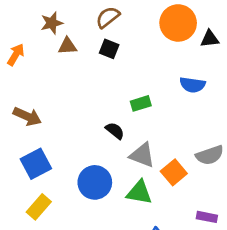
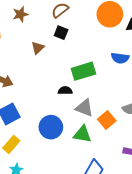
brown triangle: (68, 46) -> (38, 48), moved, turned -40
green rectangle: (141, 103) -> (83, 71), size x1.6
black semicircle: (115, 131) -> (65, 91), turned -40

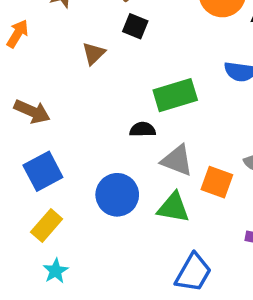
orange square: (107, 120) -> (217, 182), turned -30

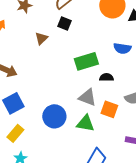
black semicircle: (143, 130) -> (106, 77), moved

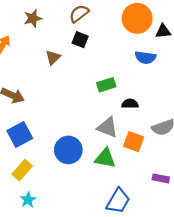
blue semicircle: (122, 48) -> (145, 57), moved
green rectangle: (86, 61) -> (106, 85), size x0.7

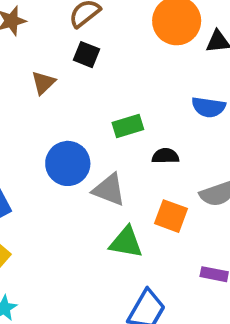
blue semicircle: (145, 57) -> (209, 107), moved
gray triangle: (107, 127) -> (109, 190), moved
blue circle: (68, 150) -> (68, 163), moved

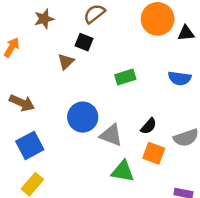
black square: (87, 55) -> (84, 42), moved
green rectangle: (128, 126) -> (125, 77), moved
black semicircle: (165, 156) -> (149, 126), moved, turned 132

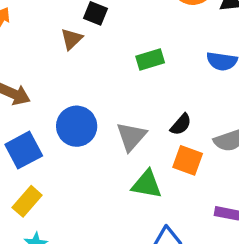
blue circle: (83, 117) -> (77, 126), moved
gray triangle: (111, 135) -> (131, 136), turned 50

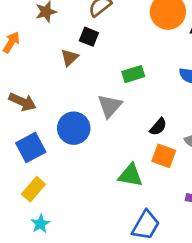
gray triangle: (131, 136) -> (110, 106), moved

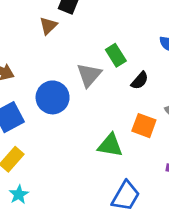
green rectangle: (133, 74) -> (116, 55), moved, turned 75
black semicircle: (158, 127) -> (140, 81), moved

